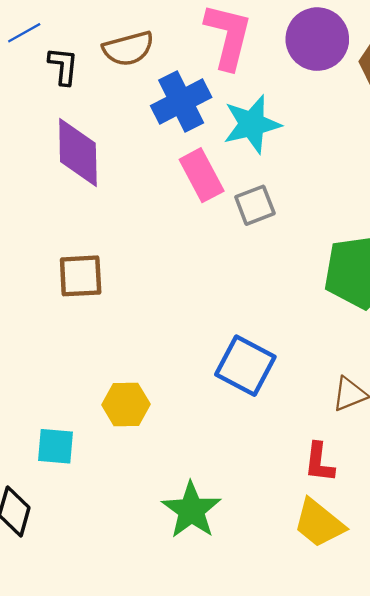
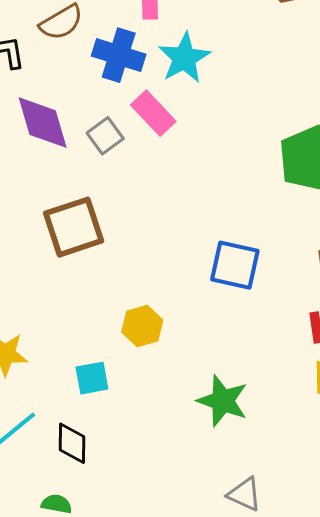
blue cross: (181, 102) -> (119, 55), turned -30
gray square: (255, 205) -> (105, 136), moved
brown square: (81, 276) -> (74, 227), size x1.4

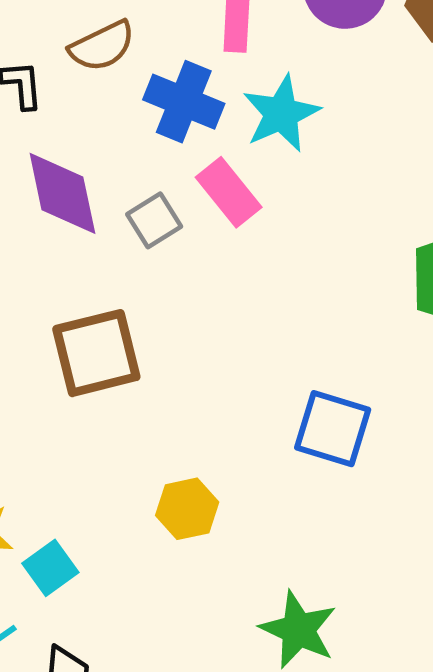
cyan square: (92, 378) -> (50, 568), moved, turned -30

